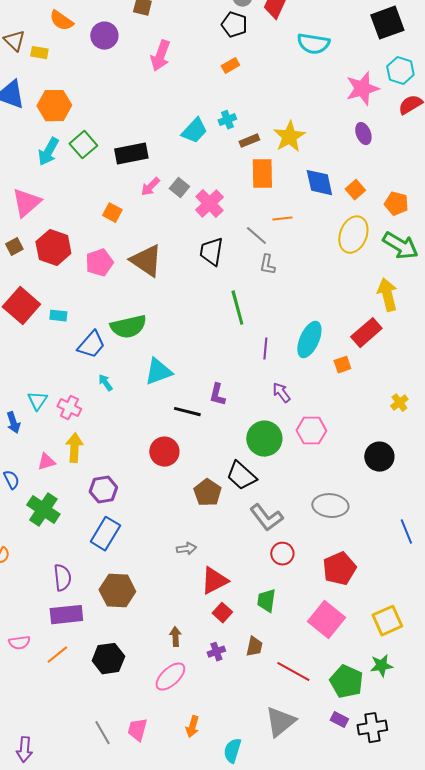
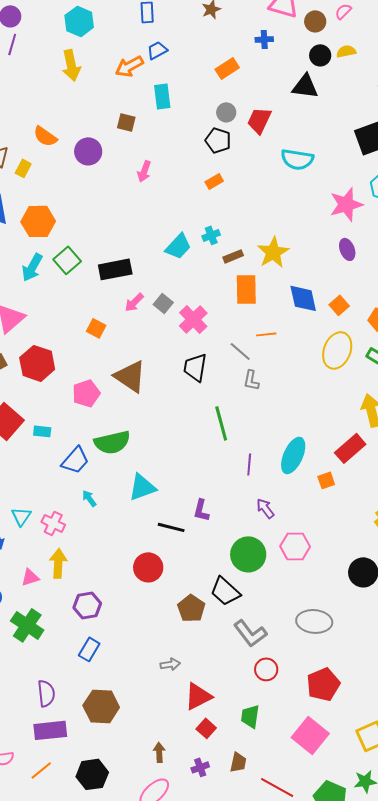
yellow rectangle: (39, 53) -> (23, 168), turned -72
pink arrow: (160, 56) -> (144, 171), size x0.7
pink pentagon: (99, 263) -> (86, 393), moved
blue rectangle: (105, 534) -> (89, 649), size x0.7

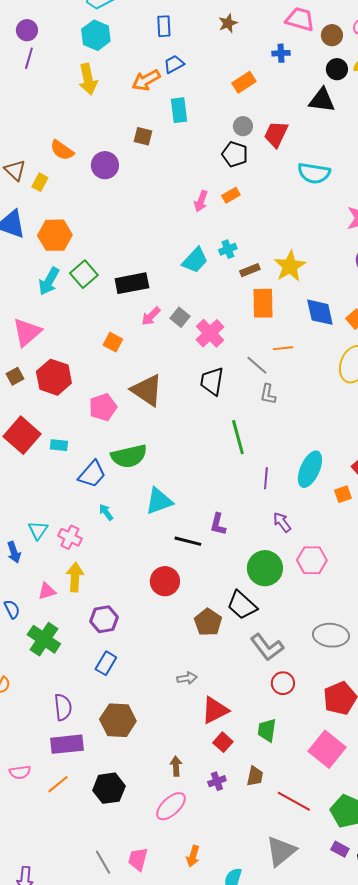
pink arrow: (144, 171) -> (201, 201), moved

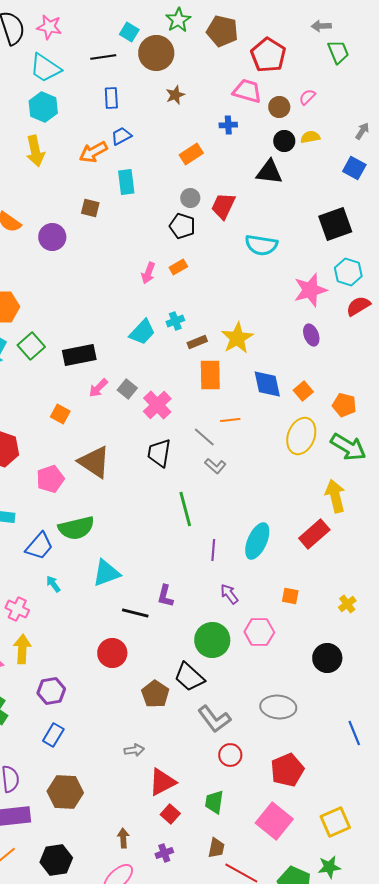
gray L-shape: (268, 394) -> (215, 466), turned -60
orange square: (343, 494) -> (290, 596), moved, turned 30
brown trapezoid: (255, 776) -> (216, 848), moved

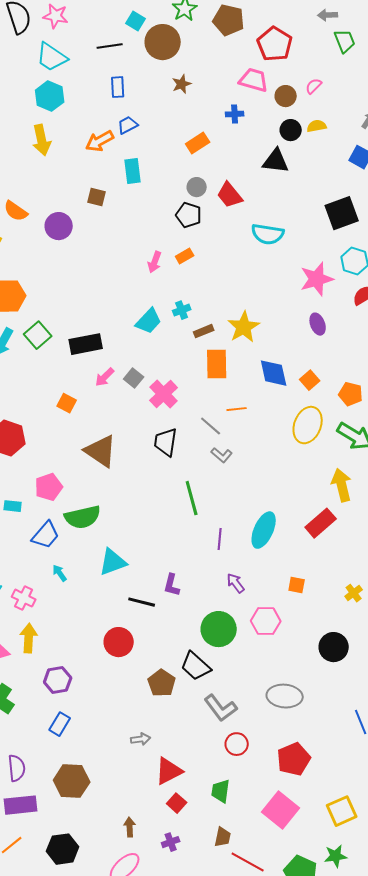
red trapezoid: (223, 206) -> (230, 195), turned -64
pink pentagon: (50, 479) -> (49, 487), moved

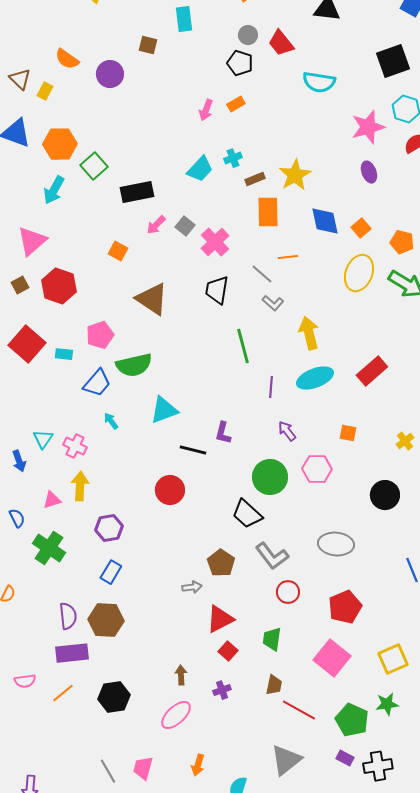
green square: (38, 335) -> (94, 166), moved
yellow arrow: (342, 485) -> (309, 333), moved
cyan ellipse: (264, 530) -> (315, 378), turned 45
brown pentagon: (162, 683) -> (221, 563), moved
brown hexagon: (72, 781) -> (106, 620), moved

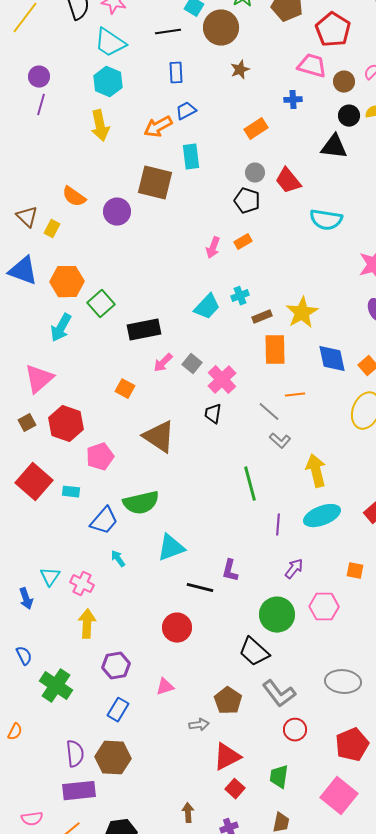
brown square: (148, 45) -> (155, 183), size x1.8
black trapezoid: (217, 290) -> (213, 414), moved, size x0.7
pink pentagon: (100, 335) -> (100, 457), moved
purple arrow: (287, 431) -> (294, 569), turned 75
pink triangle: (52, 500) -> (165, 687), moved

